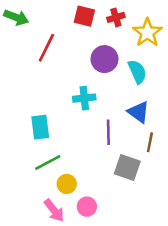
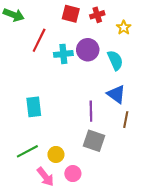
yellow star: (147, 33) -> (124, 28), size x0.6
cyan cross: (84, 98) -> (63, 54), moved
green line: (48, 162) -> (27, 151), moved
gray square: (127, 168) -> (94, 141), moved

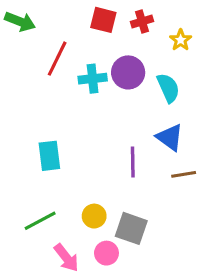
brown line: (126, 120) -> (184, 174), turned 70
gray square: (94, 141) -> (131, 228), moved
yellow circle: (56, 154) -> (94, 216), moved

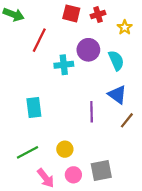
cyan cross: (93, 79) -> (64, 65), moved
brown line: (184, 174) -> (127, 120), turned -42
gray square: (131, 228) -> (101, 171), moved, turned -30

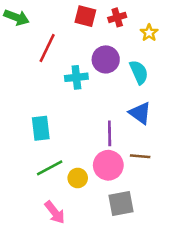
brown line: (127, 120) -> (140, 156), moved, turned 56
green line: (27, 152) -> (50, 168), moved
pink circle: (73, 175) -> (108, 165), moved, size x1.5

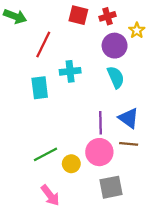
purple circle: (106, 59) -> (115, 46), moved
cyan semicircle: (139, 72) -> (116, 77), moved
blue triangle: (140, 113) -> (129, 118), moved
cyan rectangle: (41, 128) -> (40, 88), moved

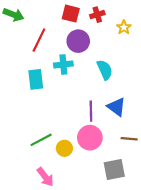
purple circle: (115, 46) -> (78, 41), moved
brown line: (129, 144) -> (129, 139), moved
gray square: (111, 187) -> (114, 170), moved

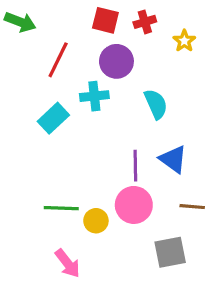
cyan rectangle: (36, 79) -> (53, 118), turned 54
green line: (41, 140) -> (61, 208), turned 30

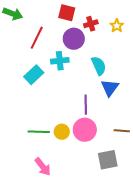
red cross: (145, 22) -> (91, 24), moved
blue triangle: (173, 159) -> (110, 88), moved, turned 30
yellow circle: (96, 221) -> (62, 132), moved

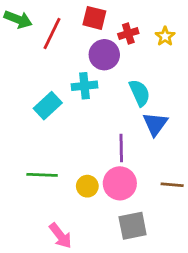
red line: (37, 38) -> (52, 34), moved
green line: (39, 132) -> (42, 175), moved
gray square: (108, 160) -> (133, 226), moved

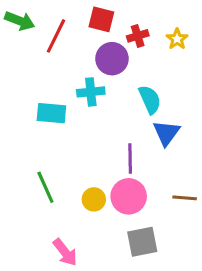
cyan rectangle: (48, 106) -> (51, 113), turned 48
green line: (42, 175) -> (45, 187), turned 64

